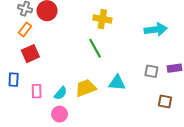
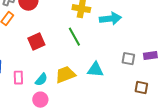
cyan arrow: (156, 29) -> (110, 19), moved
red square: (30, 54) -> (36, 42), moved

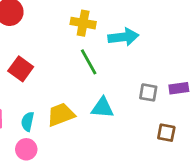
green line: (74, 37) -> (89, 62), moved
red square: (36, 42) -> (21, 69), turned -30
cyan semicircle: (41, 80) -> (28, 122), turned 152

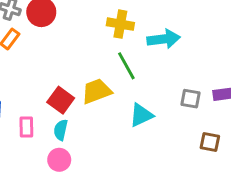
red square: (21, 69) -> (61, 100), moved
cyan triangle: (103, 108) -> (141, 115), turned -30
yellow trapezoid: (61, 115) -> (96, 91), moved

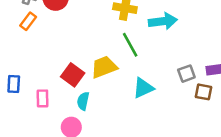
gray square: (190, 99) -> (186, 74), turned -30
cyan semicircle: (61, 130) -> (83, 101), moved
brown square: (210, 142) -> (203, 92), moved

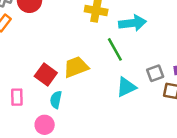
green line: (130, 45) -> (115, 49), moved
cyan triangle: (143, 88) -> (126, 87), moved

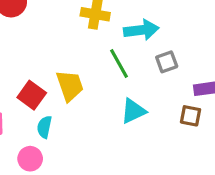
yellow trapezoid: (76, 67) -> (70, 86), turned 92
gray square: (155, 73) -> (167, 62), moved

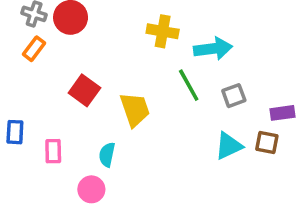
gray square: (167, 62) -> (234, 96), moved
red square: (32, 95) -> (84, 90), moved
cyan triangle: (133, 111) -> (229, 146), moved

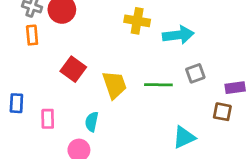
orange rectangle: (34, 49) -> (32, 35), turned -42
green line: (189, 85) -> (158, 85), moved, turned -60
cyan triangle: (229, 146) -> (184, 137), moved

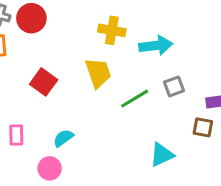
yellow trapezoid: (114, 85) -> (98, 73), moved
green line: (158, 85) -> (135, 99), turned -32
cyan semicircle: (92, 122) -> (63, 138), turned 42

